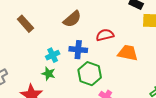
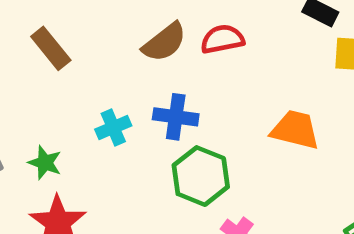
red semicircle: (105, 35) -> (222, 39), moved
green star: (48, 74) -> (45, 163), moved

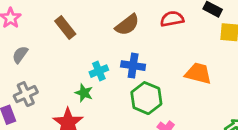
red semicircle: (222, 39) -> (172, 19), moved
green star: (45, 163) -> (84, 93), moved

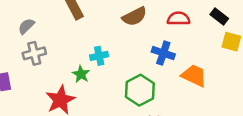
blue cross: (133, 66) -> (163, 53), moved
gray cross: (26, 94) -> (34, 53), moved

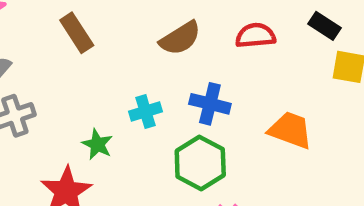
blue cross: (163, 53) -> (210, 104), moved
cyan cross: (99, 56) -> (145, 111), moved

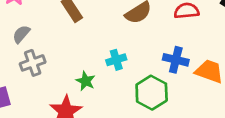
blue cross: (210, 104) -> (176, 60), moved

